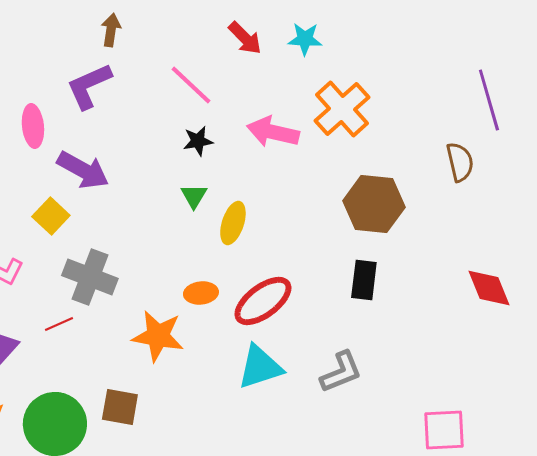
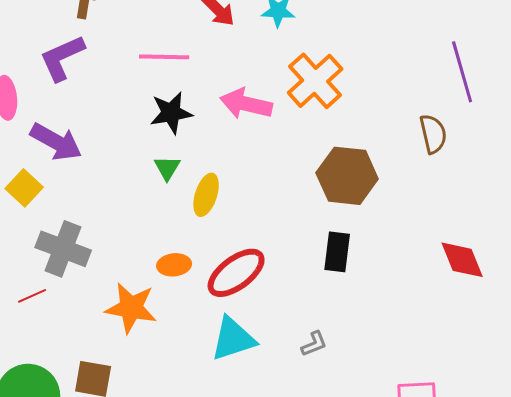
pink line: (191, 85) -> (164, 57), turned -42
black star: (198, 141) -> (171, 113), size x1.4
gray L-shape: (341, 372) -> (314, 344), size x0.6

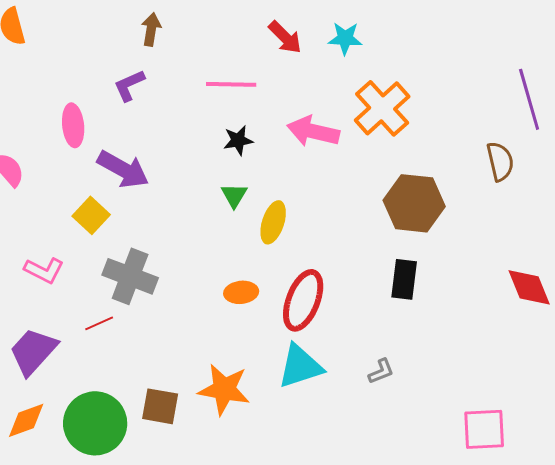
purple L-shape: (62, 58) -> (129, 85), size x0.7
black star: (171, 113) -> (238, 140), size x0.7
red ellipse: (236, 273) -> (303, 300), turned -32
orange star: (131, 308) -> (224, 389), moved

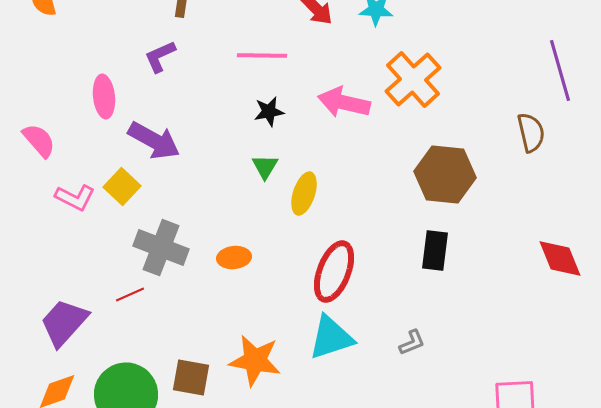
pink L-shape: (44, 270) -> (75, 198), moved
orange ellipse: (241, 292) -> (234, 258), moved

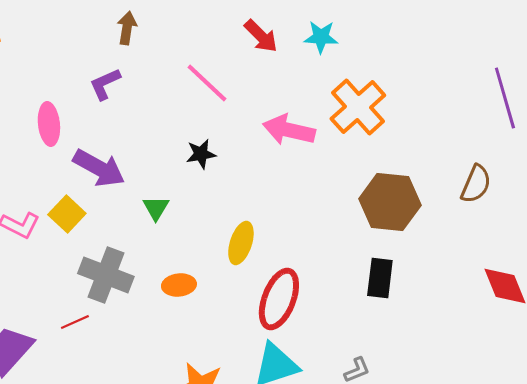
pink line: (262, 56) -> (207, 83), turned 42
black star: (269, 112) -> (201, 154), moved
brown semicircle: (531, 133) -> (476, 184), moved, turned 36
green triangle: (265, 167) -> (156, 208), moved
yellow ellipse: (304, 194) -> (241, 243), moved

